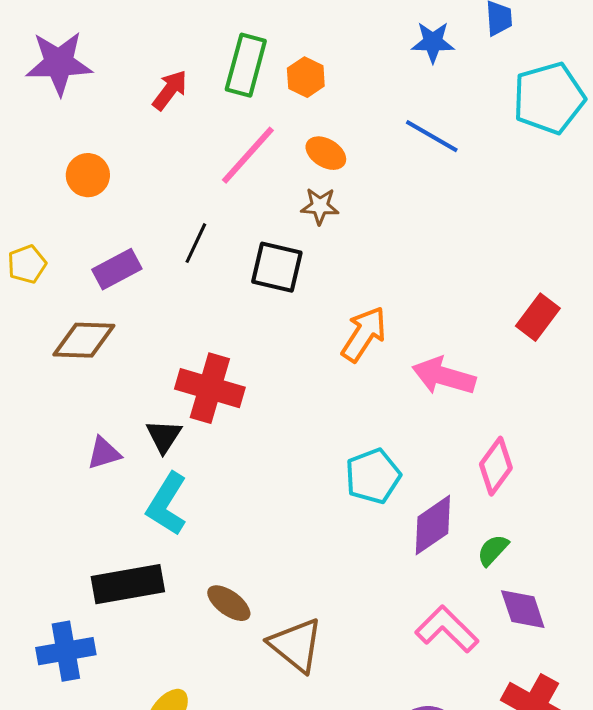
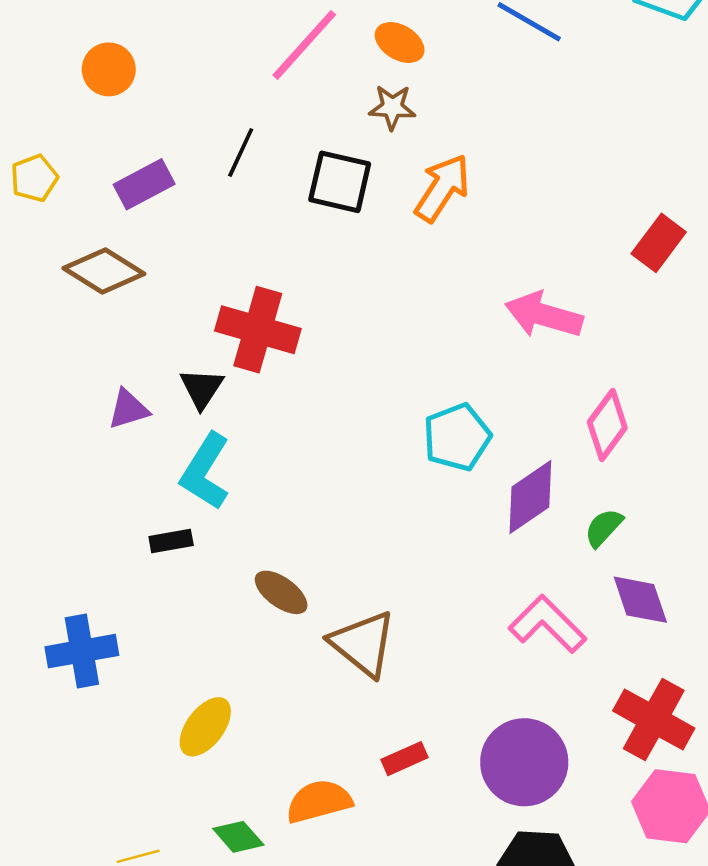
orange arrow: (364, 334) -> (442, 188), moved
brown diamond: (84, 340) -> (104, 271), turned 30
black rectangle: (128, 584) -> (171, 541), moved, size x0.5

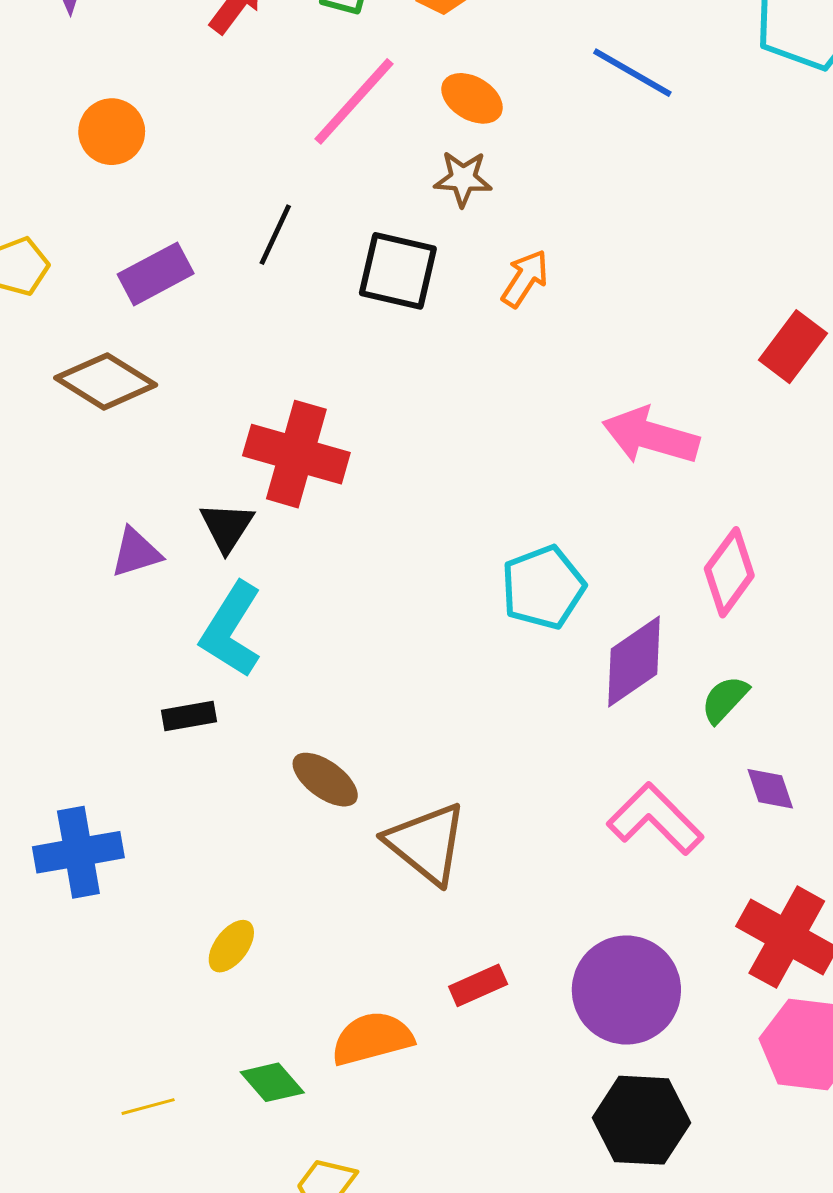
orange arrow: (442, 188) -> (525, 279), size x0.7
purple diamond: (640, 600) -> (770, 789), size x0.7
yellow ellipse: (205, 727) -> (231, 946), size x0.7

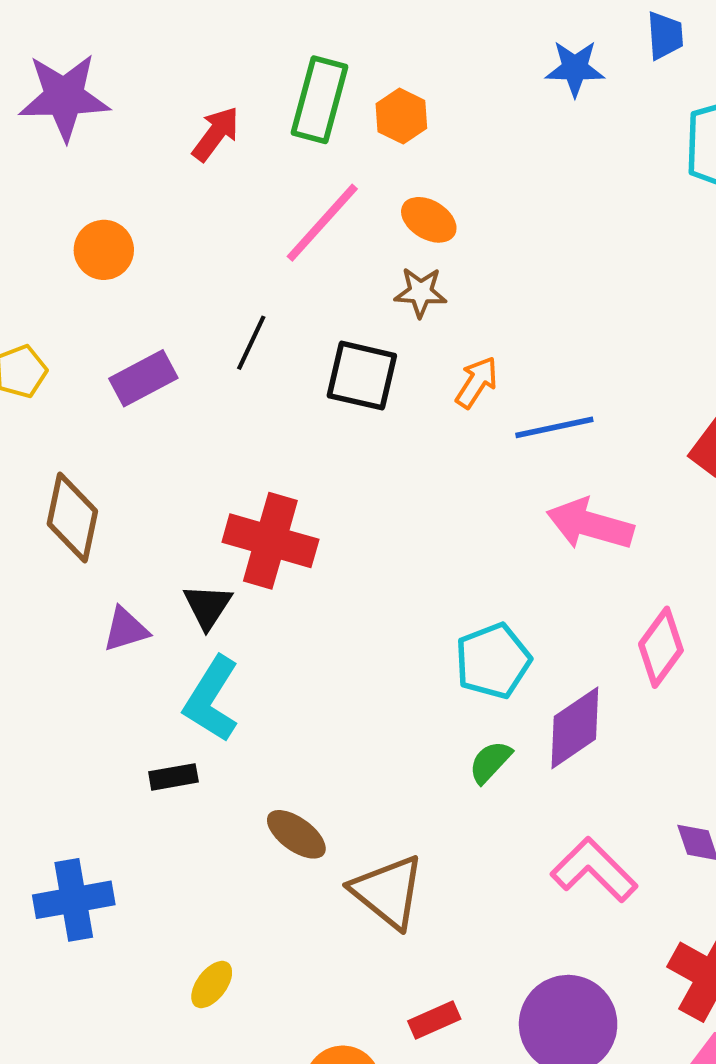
blue line: (632, 73) -> (554, 427), moved, turned -42
brown diamond: (106, 381) -> (72, 518), moved, turned 70
green semicircle: (725, 699) -> (490, 762), moved

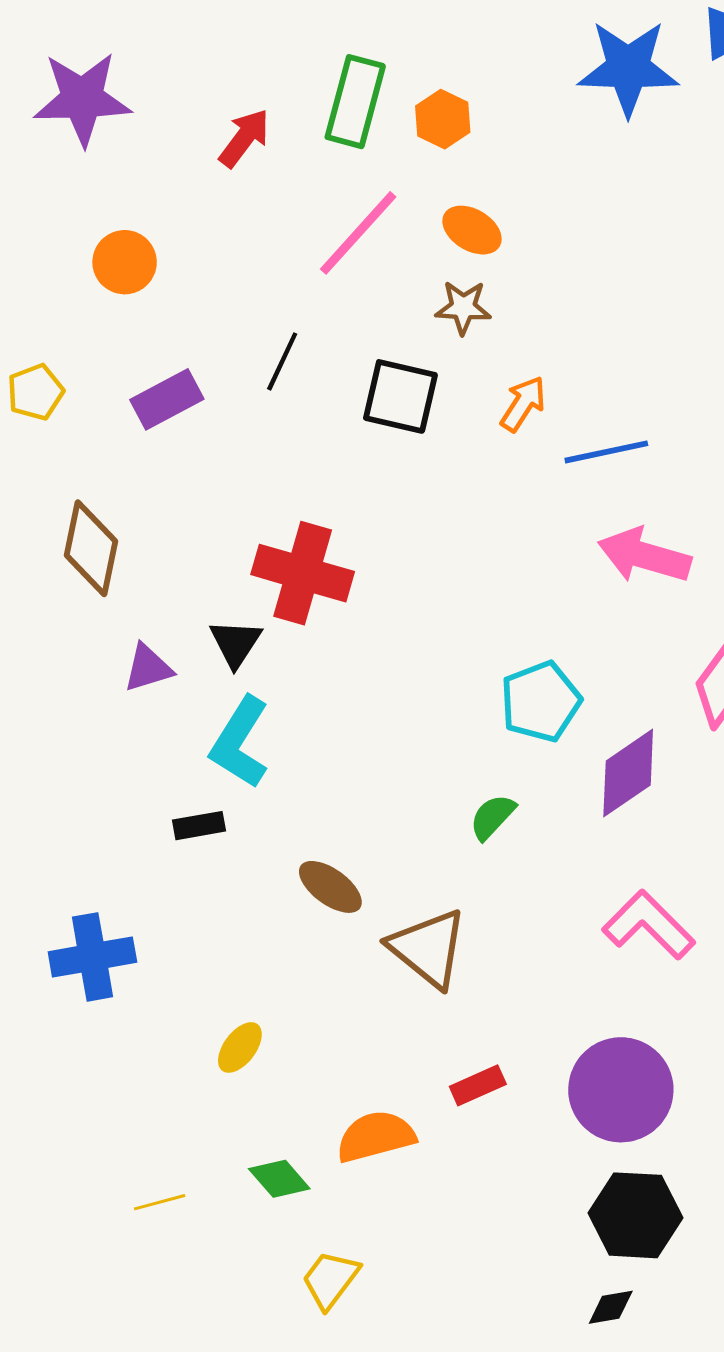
blue star: (575, 68) -> (628, 68), size x1.6
green semicircle: (490, 762) -> (492, 817), moved

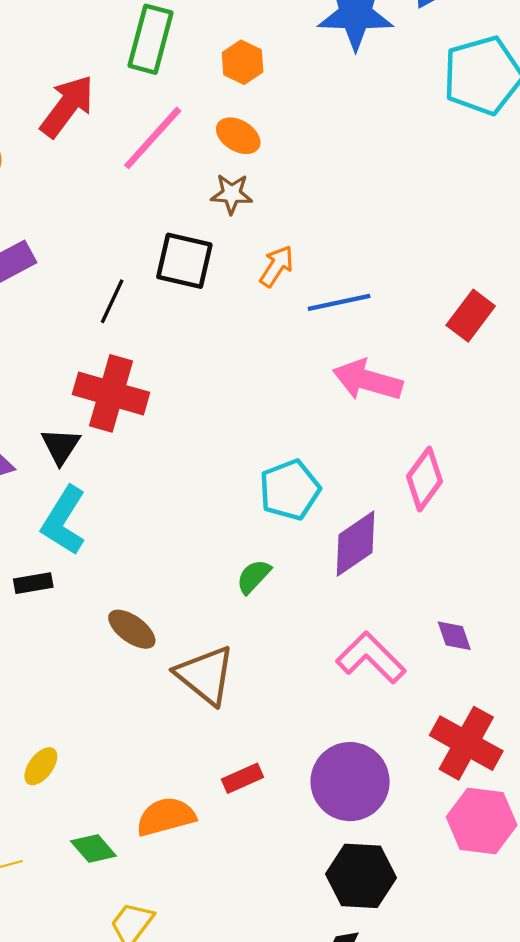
orange hexagon: (443, 119) -> (243, 62), moved
red arrow: (244, 138) -> (67, 106), moved, size x1.4
black line: (282, 361) -> (112, 301), moved
yellow ellipse: (240, 1047) -> (41, 766), moved

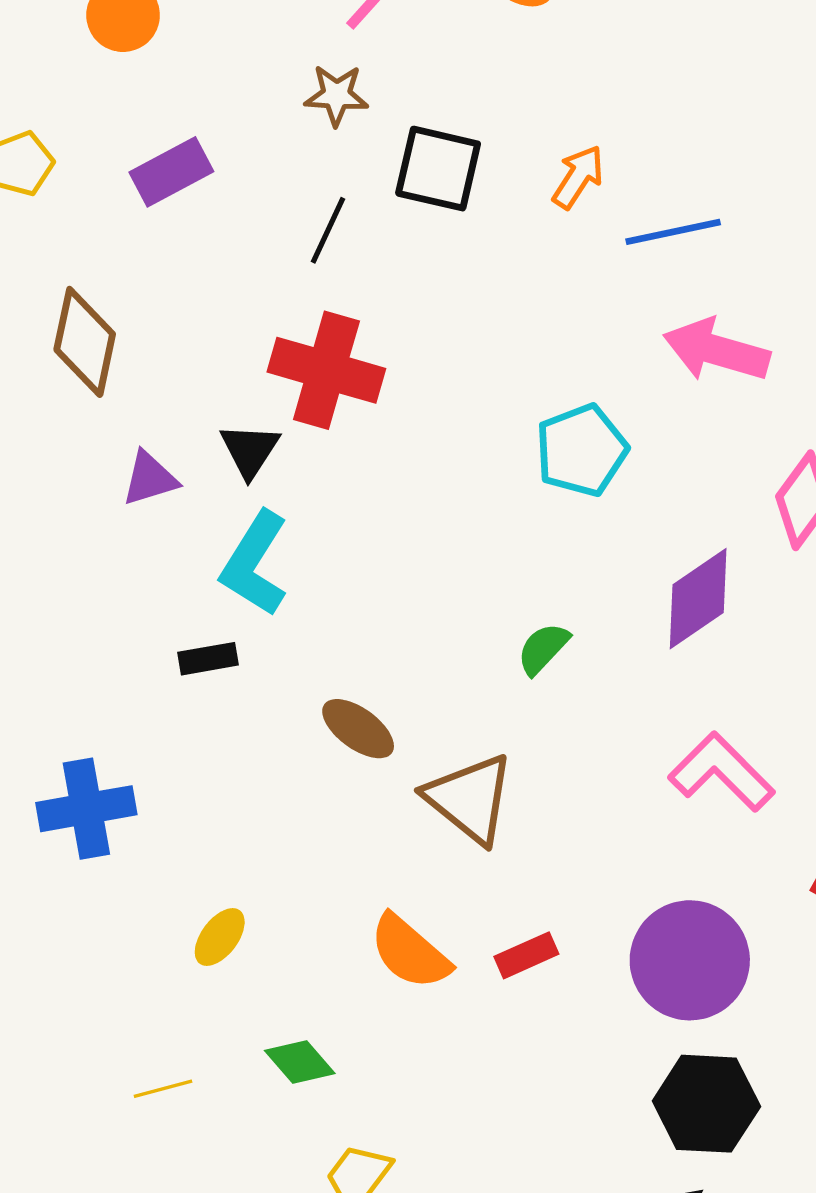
brown star: (232, 194) -> (336, 95), moved
cyan pentagon: (290, 490) -> (581, 450), moved
orange semicircle: (166, 817) -> (410, 952), moved, turned -124

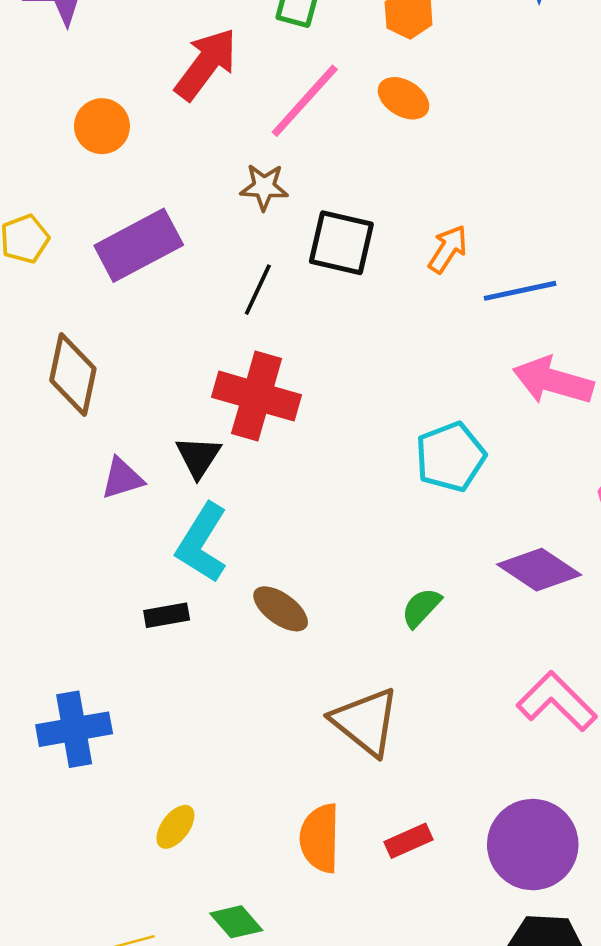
purple rectangle: (171, 172) -> (139, 245), size x1.4
purple diamond: (698, 599) -> (539, 570), turned 68
brown ellipse: (358, 729) -> (281, 609), moved
orange semicircle: (410, 952) -> (320, 838), turned 50

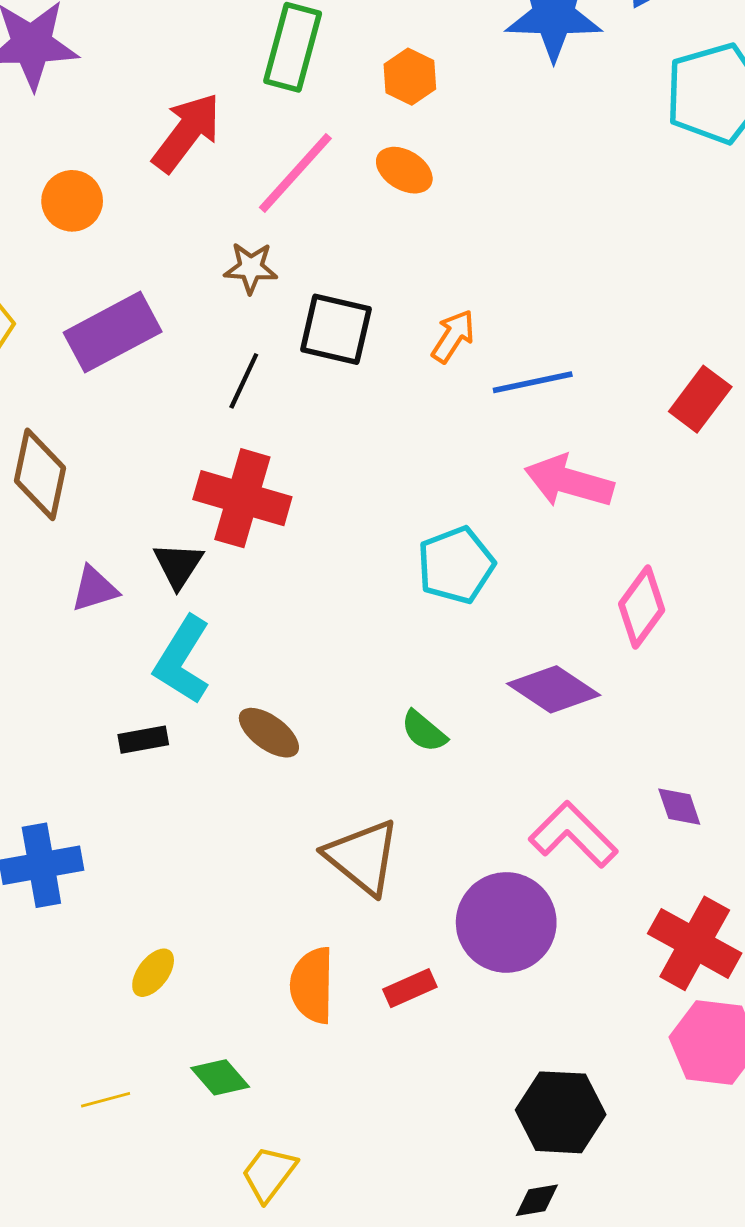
green semicircle: (421, 608) -> (424, 731), turned -93
purple circle: (533, 845) -> (506, 922), moved

